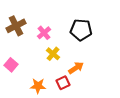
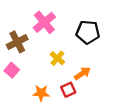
brown cross: (16, 26) -> (17, 42), moved
pink cross: (44, 33) -> (44, 22), moved, size x1.5

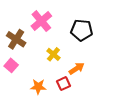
brown cross: (17, 42) -> (16, 39), turned -30

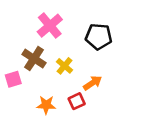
brown cross: (16, 39) -> (34, 59), moved
pink square: (11, 65) -> (13, 79), turned 32

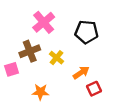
brown cross: (34, 59) -> (30, 51), turned 36
red square: (77, 101) -> (94, 89), moved

